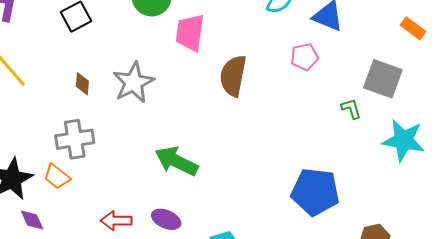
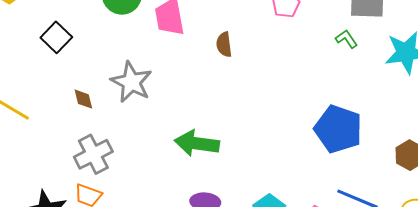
brown semicircle: (233, 76) -> (224, 44), size x0.6
blue pentagon: (315, 192) -> (338, 129), turned 30

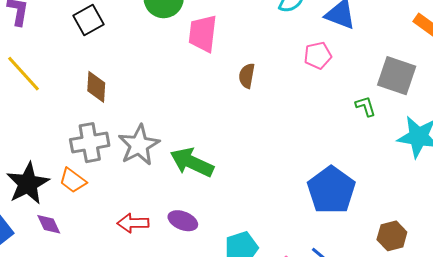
gray star: (131, 82) -> (139, 145), moved
brown diamond: (83, 99) -> (96, 87), size x1.4

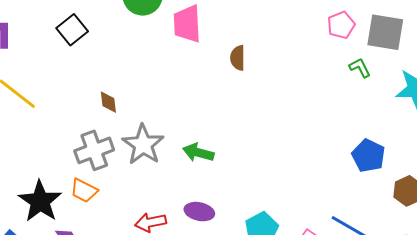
pink pentagon: (318, 55) -> (341, 25), moved
brown diamond: (96, 87) -> (108, 102), moved, size x0.7
green arrow: (192, 162) -> (198, 153), size x0.7
blue pentagon: (331, 190) -> (368, 156), moved, size x0.7

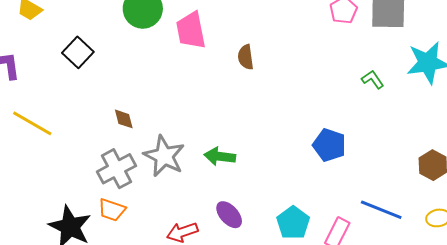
green L-shape: (360, 68) -> (373, 80), moved
blue pentagon: (368, 156) -> (329, 145), moved
purple ellipse: (199, 212) -> (229, 215), turned 44

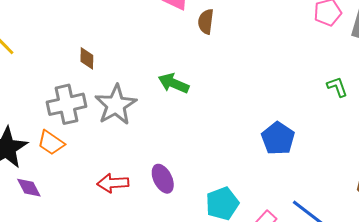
brown semicircle: (246, 57) -> (206, 22), moved
green arrow: (220, 156) -> (174, 83), moved

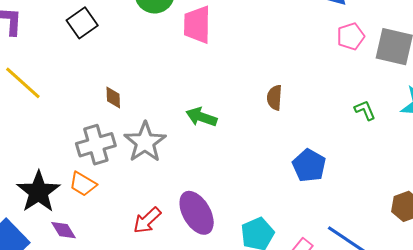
brown semicircle: (206, 22) -> (274, 98), moved
purple ellipse: (163, 179) -> (197, 213), size x1.5
red arrow: (113, 183) -> (147, 220), turned -36

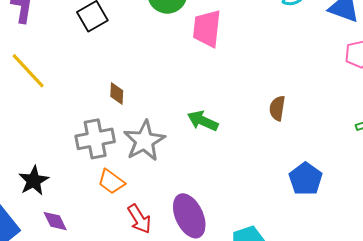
orange trapezoid: (83, 184) -> (111, 182), moved
black star: (38, 192) -> (34, 181), size x0.7
red arrow: (147, 220) -> (139, 219), turned -84

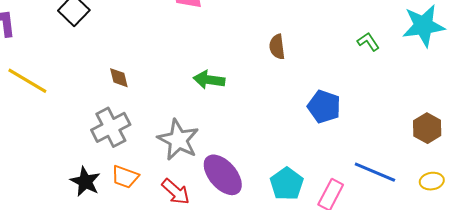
gray star: (144, 141) -> (178, 140), moved
black star: (34, 181) -> (85, 182), moved
orange trapezoid: (111, 182) -> (125, 177), moved

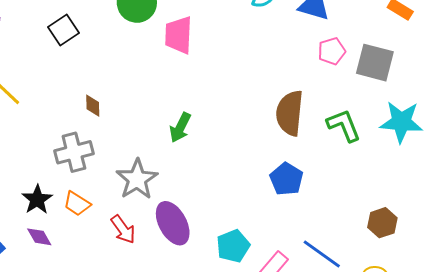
green L-shape: (368, 42) -> (344, 125), size x1.6
brown semicircle: (277, 47) -> (290, 113), moved, size x1.8
green arrow: (209, 80) -> (180, 128), turned -84

